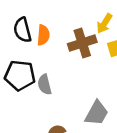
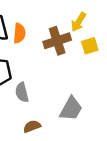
gray semicircle: (45, 85) -> (22, 92), moved

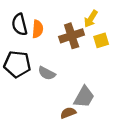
gray semicircle: (22, 92) -> (47, 73), moved, turned -48
brown semicircle: (32, 126) -> (68, 113), moved

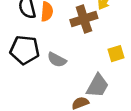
yellow square: (101, 40) -> (116, 54), moved

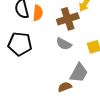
gray semicircle: (57, 60) -> (64, 44), moved

